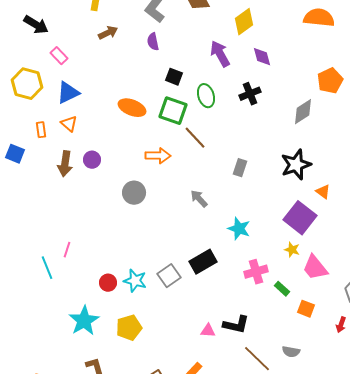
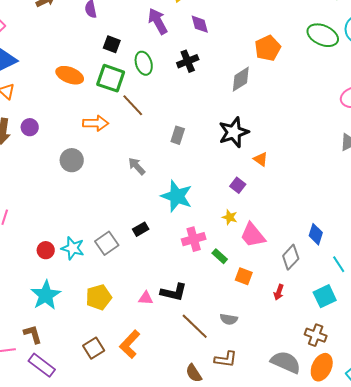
purple square: (300, 218) -> (238, 185), size x0.5
cyan star: (239, 229) -> (177, 196), size x1.4
black rectangle: (203, 262) -> (141, 229), size x0.6
cyan star: (84, 321) -> (46, 295), moved
yellow pentagon: (129, 328) -> (99, 297), moved

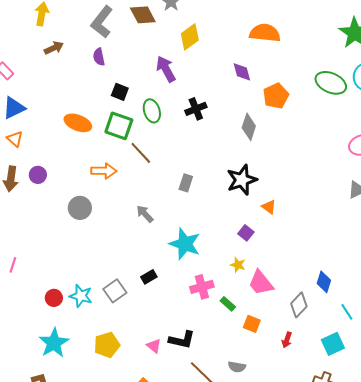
purple diamond: (200, 24) -> (242, 72), moved
gray diamond: (241, 79) -> (249, 127), turned -40
pink triangle: (146, 298) -> (154, 346), turned 35

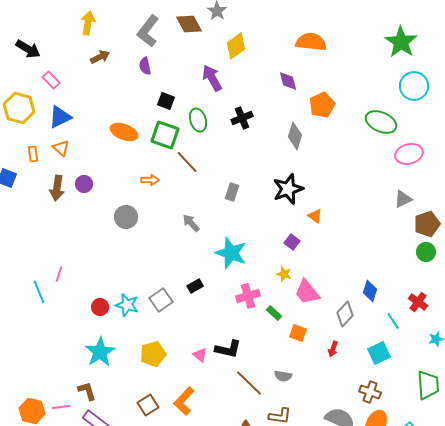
green ellipse: (331, 83) -> (381, 122), moved
orange arrow: (104, 171) -> (150, 180), size x0.7

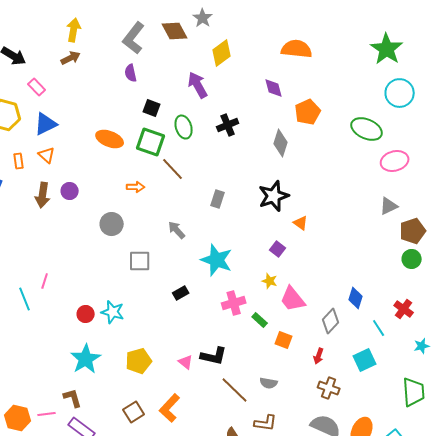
brown arrow: (100, 57) -> (71, 58), moved
gray square: (161, 300) -> (140, 261), moved, turned 35
brown cross: (370, 392) -> (329, 388), moved

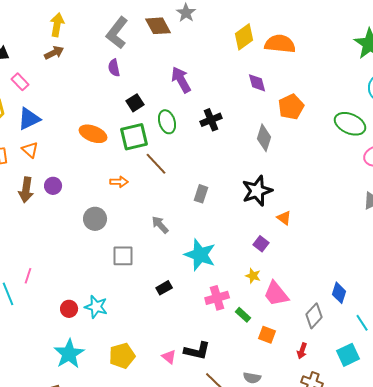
yellow diamond: (222, 53) -> (244, 37), moved
black square: (152, 108) -> (135, 103), turned 36
green square: (151, 142) -> (134, 137), turned -32

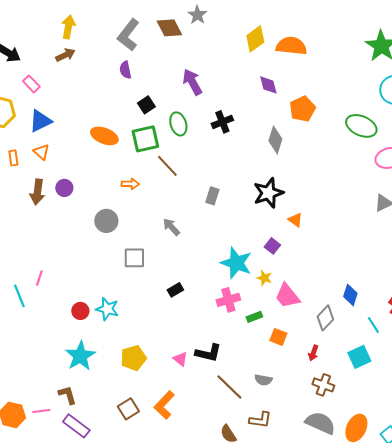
cyan star: (200, 255) -> (236, 263), moved
green rectangle: (243, 315) -> (254, 317), turned -63

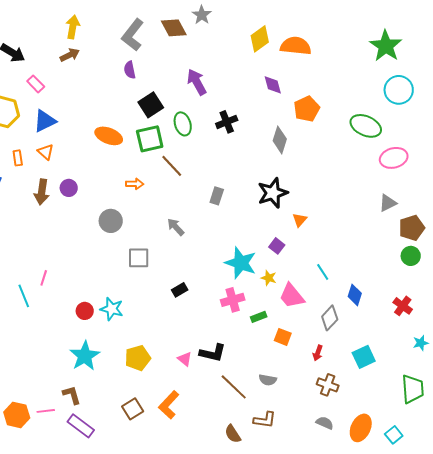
black square: (146, 105) -> (151, 105), size x1.4
orange triangle: (295, 220) -> (300, 220), turned 35
cyan line: (373, 325) -> (323, 272), moved
gray semicircle: (320, 423) -> (325, 423), size x0.6

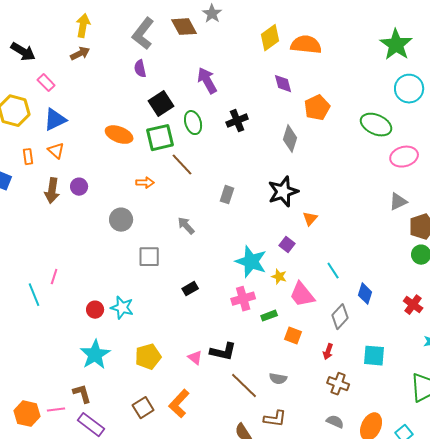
cyan square: (364, 357) -> (374, 356), turned 30

